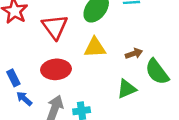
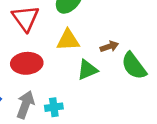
green triangle: (127, 89) -> (87, 70), moved

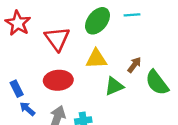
brown arrow: (109, 47) -> (134, 65), turned -35

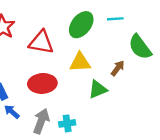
red triangle: (57, 39) -> (41, 42), turned -44
green semicircle: (157, 83) -> (140, 47), moved

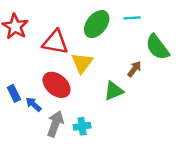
yellow triangle: (80, 62) -> (82, 63), moved, turned -50
red ellipse: (42, 83) -> (57, 85), turned 44
blue arrow: (12, 112) -> (33, 104), moved

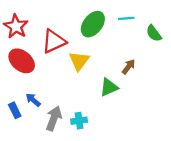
red triangle: (55, 42) -> (54, 41), turned -35
green semicircle: (157, 47) -> (154, 33), moved, size x0.7
red ellipse: (57, 85) -> (22, 61), moved
blue rectangle: (14, 93) -> (15, 110), moved

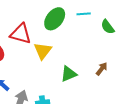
red triangle: (54, 41) -> (21, 34), turned 40
brown arrow: (128, 67) -> (102, 69), moved

